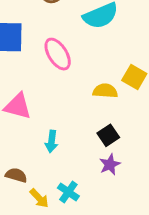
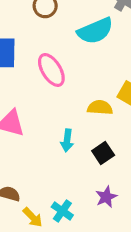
cyan arrow: (51, 141) -> (67, 140), moved
purple star: (110, 164) -> (106, 197), moved

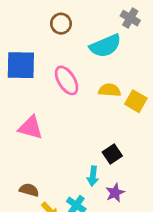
yellow semicircle: (100, 108) -> (110, 90), moved
cyan arrow: (67, 140) -> (93, 176), moved

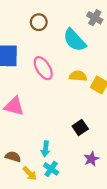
cyan semicircle: (105, 46) -> (75, 40), turned 70
cyan arrow: (93, 176) -> (45, 149), moved
purple star: (115, 193) -> (91, 159), moved

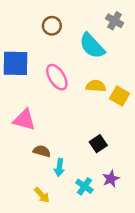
brown semicircle: (13, 157) -> (42, 151), moved
cyan cross: (51, 169) -> (84, 186), moved

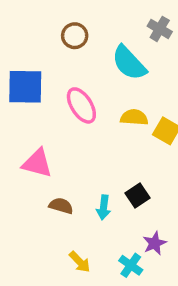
cyan arrow: (59, 167) -> (104, 207), moved
cyan cross: (84, 186) -> (131, 265), moved
yellow arrow: (42, 195) -> (80, 262), moved

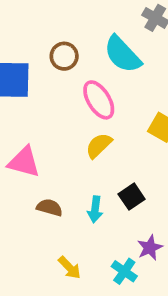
brown circle: (75, 36) -> (64, 56), moved
pink ellipse: (81, 105) -> (99, 100), moved
yellow semicircle: (134, 117) -> (99, 146), moved, turned -48

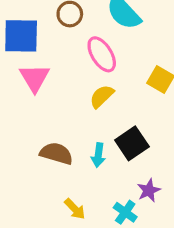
pink triangle: (24, 162) -> (35, 78), moved, turned 44
black square: (132, 197) -> (132, 143), size x1.4
brown semicircle: (50, 207) -> (56, 153), size x1.4

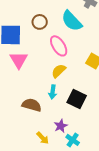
black square: (132, 143) -> (77, 99), turned -30
cyan arrow: (98, 155) -> (53, 92), moved
purple star: (149, 190) -> (61, 126), moved

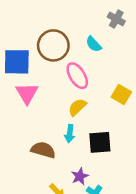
cyan semicircle: (72, 21) -> (94, 44), size x0.6
brown circle: (40, 22) -> (53, 45), size x1.6
black square: (77, 99) -> (100, 142), turned -30

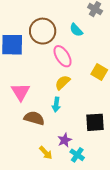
pink triangle: (27, 93) -> (21, 92), moved
black square: (100, 142) -> (95, 122), moved

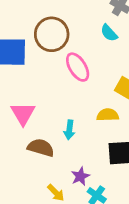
cyan semicircle: (76, 30) -> (109, 33), moved
yellow semicircle: (63, 82) -> (108, 115), moved, turned 42

